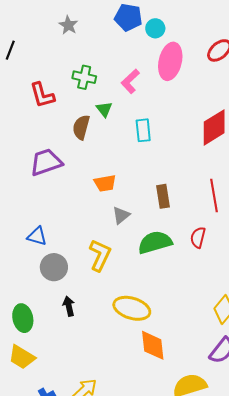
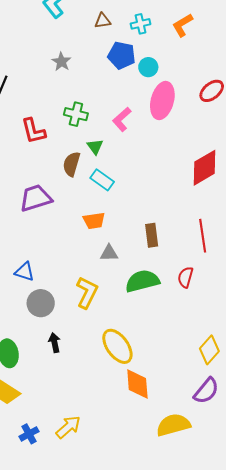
cyan rectangle: (143, 130) -> (102, 180), moved, turned -50
gray triangle: (121, 215) -> (109, 253), turned 36
yellow ellipse: (132, 308) -> (117, 346), turned 36

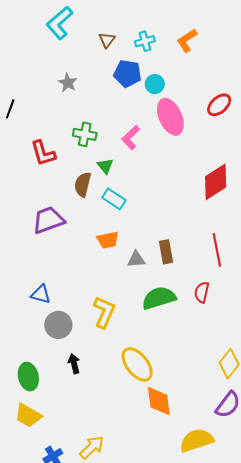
brown triangle: (103, 21) -> (107, 40), turned -42
pink ellipse: (162, 101) -> (170, 117), turned -36
gray triangle: (109, 253) -> (136, 259), moved

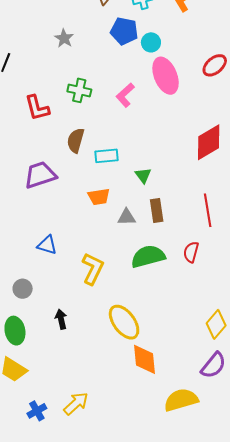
green triangle: (105, 166) -> (143, 175), moved
cyan rectangle: (114, 199) -> (106, 156), turned -40
blue triangle: (41, 294) -> (47, 245), moved
gray circle: (58, 325) -> (23, 289), moved, size x0.7

